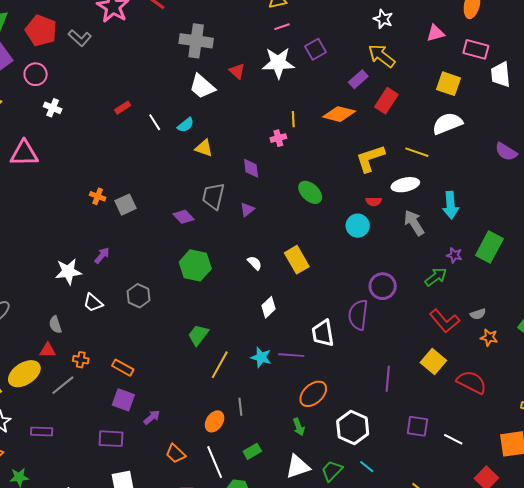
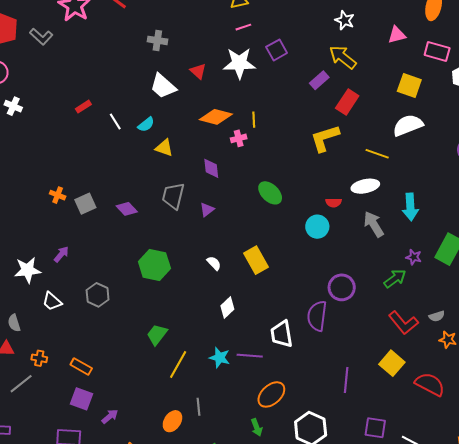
gray cross: (196, 41) -> (157, 40), size x0.6
orange diamond: (339, 114) -> (216, 117), moved
yellow L-shape: (370, 158) -> (325, 138), moved
purple diamond: (183, 217) -> (127, 209), moved

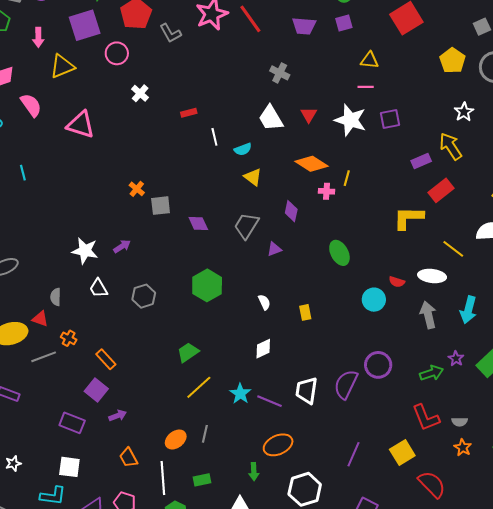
white cross: (13, 106) -> (140, 93), moved
yellow rectangle: (256, 260) -> (305, 312), size x0.6

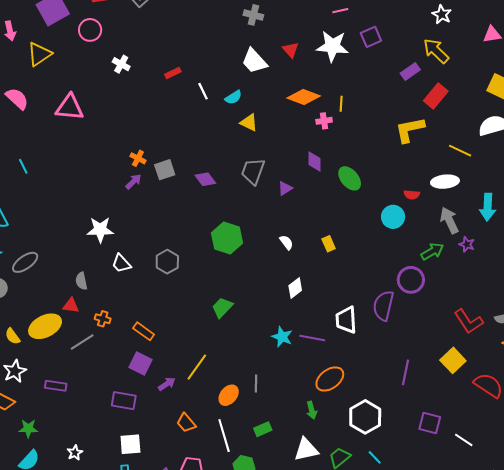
purple diamond: (291, 211) -> (314, 162), moved
purple arrow: (122, 246) -> (133, 182), moved
purple star: (456, 358) -> (467, 244), moved
green arrow: (432, 373) -> (432, 251), moved
yellow line: (199, 387) -> (197, 367), moved

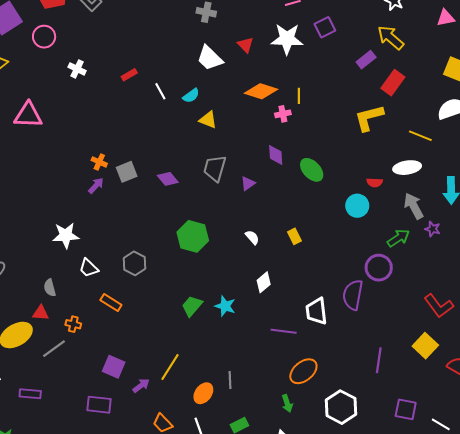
orange rectangle: (144, 331) -> (111, 303), moved
cyan star: (282, 337) -> (225, 306), moved

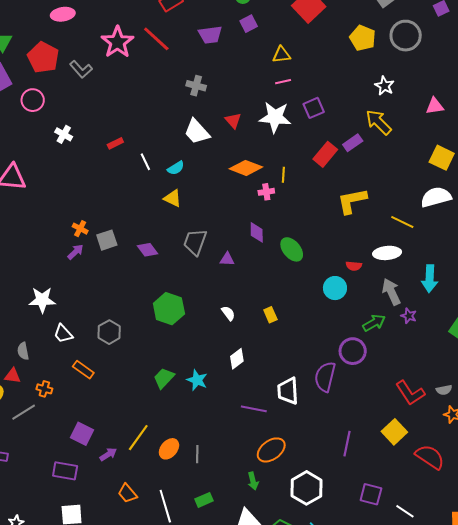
red rectangle: (393, 83) -> (325, 154), moved
yellow triangle: (208, 120) -> (173, 198), moved
purple triangle: (248, 184) -> (227, 259), turned 35
orange ellipse: (203, 393) -> (169, 449), moved

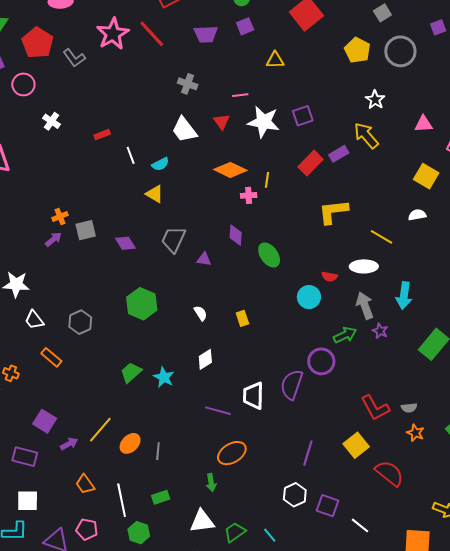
pink line: (283, 82) -> (240, 95), moved
white semicircle: (436, 197) -> (417, 215), size x0.6
orange cross: (80, 229) -> (60, 216), turned 35
white hexagon: (306, 488) -> (295, 495), moved, size x0.7

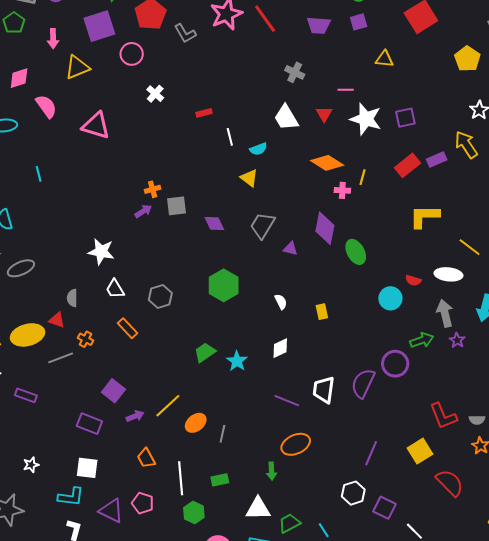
purple diamond: (236, 235) -> (325, 228), size x1.5

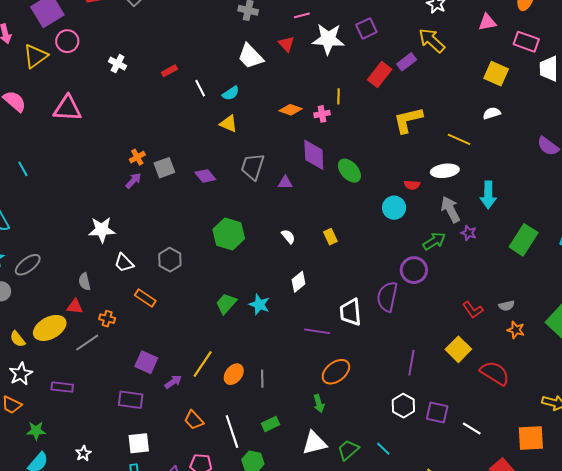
pink circle: (132, 54) -> (67, 41), moved
orange diamond: (327, 163) -> (291, 110), moved, size x0.7
red L-shape: (443, 416) -> (473, 310), size x0.7

